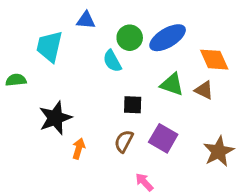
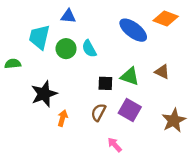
green circle: (130, 38) -> (66, 49), moved
blue ellipse: (168, 38) -> (133, 30), turned 68
orange diamond: (214, 60) -> (166, 19), moved, turned -45
green triangle: (172, 84) -> (130, 76), moved

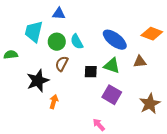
orange diamond: (166, 19) -> (152, 34), moved
blue ellipse: (133, 30) -> (115, 40), moved
brown triangle: (162, 72) -> (140, 62), turned -32
brown semicircle: (98, 112) -> (62, 64), moved

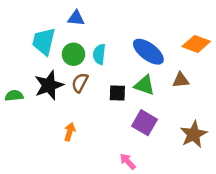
cyan semicircle: (77, 42) -> (99, 54), turned 35
green semicircle: (11, 55) -> (14, 96), moved
black star: (38, 81) -> (49, 85), moved

